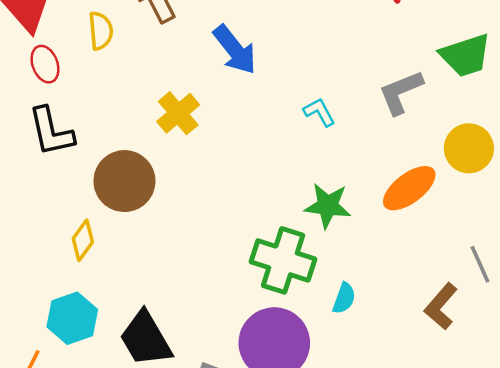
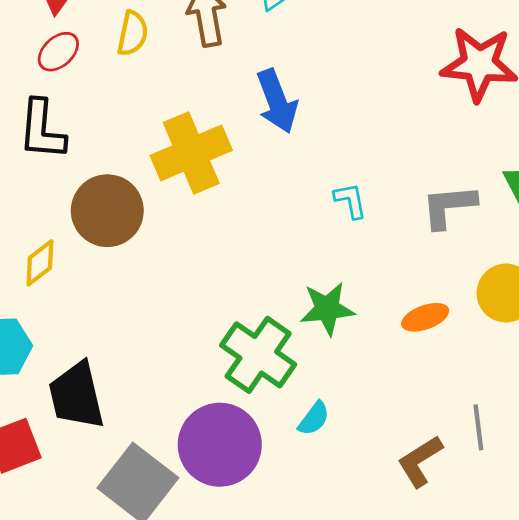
red ellipse: (45, 64) -> (58, 52), turned 51
yellow cross: (178, 113) -> (191, 153), size x1.5
orange ellipse: (409, 188) -> (425, 317), size x0.7
green star: (328, 206) -> (327, 309), turned -30

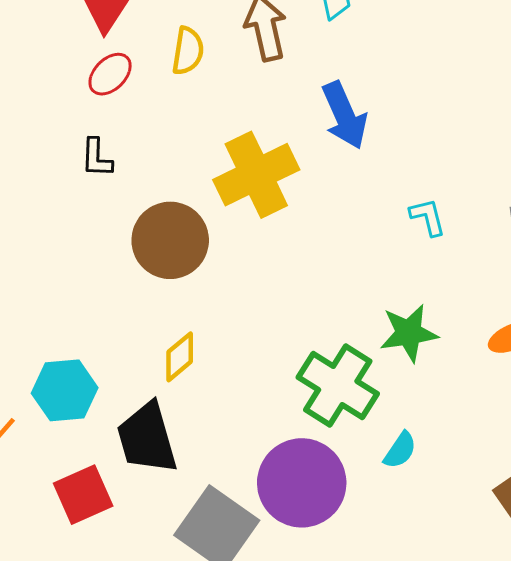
black L-shape: (42, 130) -> (97, 158), size x0.6
yellow diamond: (40, 263) -> (180, 357), moved

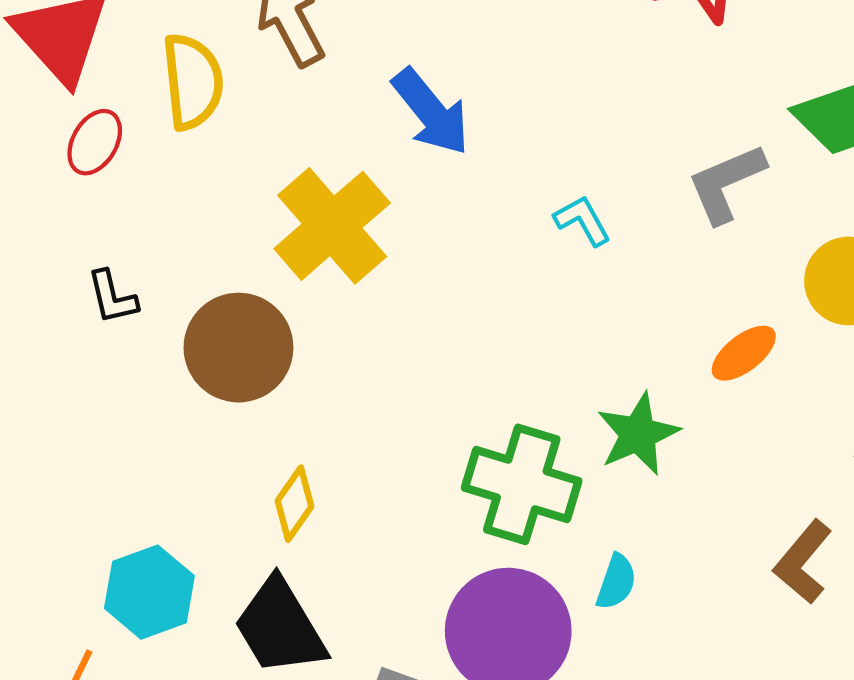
yellow semicircle: (188, 51) -> (193, 82), size x1.4
black L-shape: (97, 158) -> (112, 297), moved
green star: (409, 333) -> (638, 434), moved
cyan semicircle: (400, 450) -> (616, 582), moved

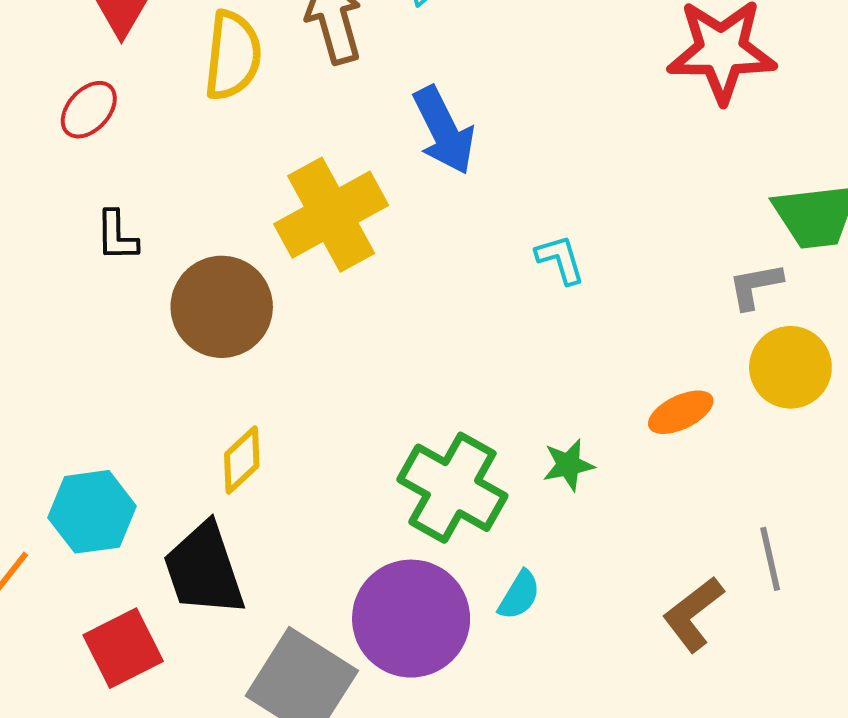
red ellipse: (95, 142) -> (89, 110), moved
gray L-shape: (726, 183) -> (755, 286), moved, size x0.7
green star: (638, 434) -> (568, 465), size x0.7

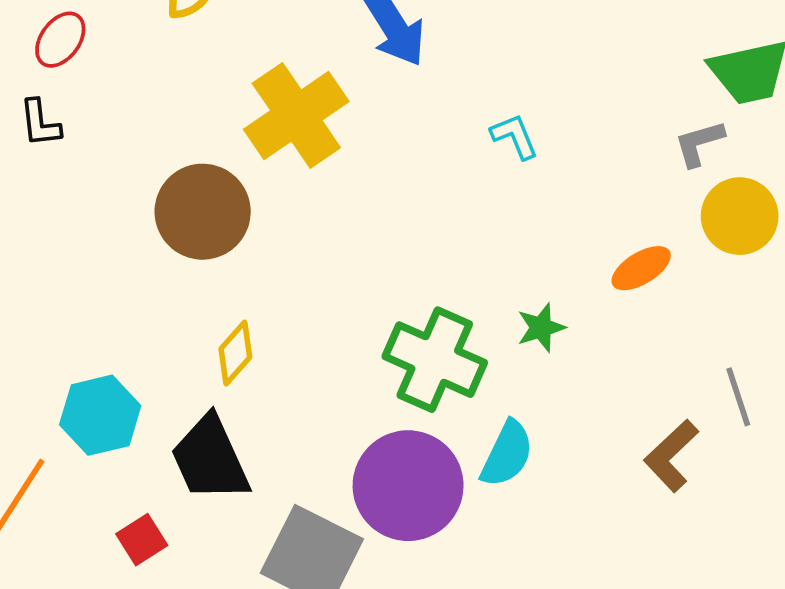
black L-shape: (117, 236) -> (40, 123), moved
cyan semicircle: (519, 595) -> (507, 454), size x1.4
red square: (123, 648) -> (142, 540), size x0.7

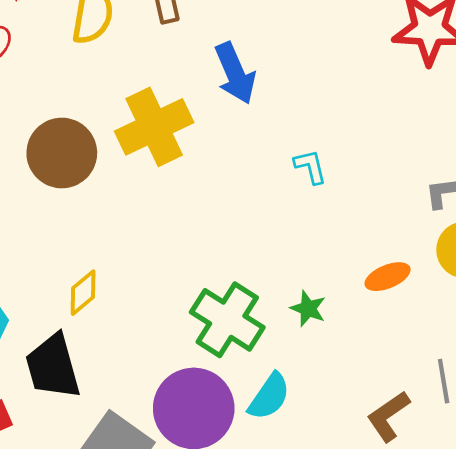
brown circle: (203, 212) -> (62, 153), moved
green star: (541, 328) -> (308, 309), turned 30

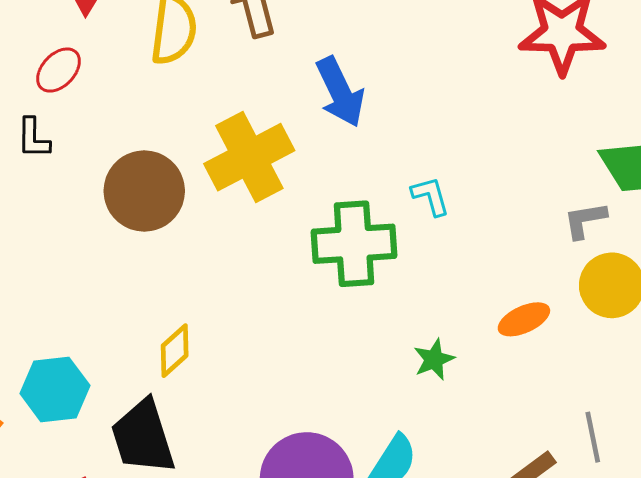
green star: (308, 309) -> (434, 359), turned 30
green cross: (227, 320) -> (354, 244), moved, turned -34

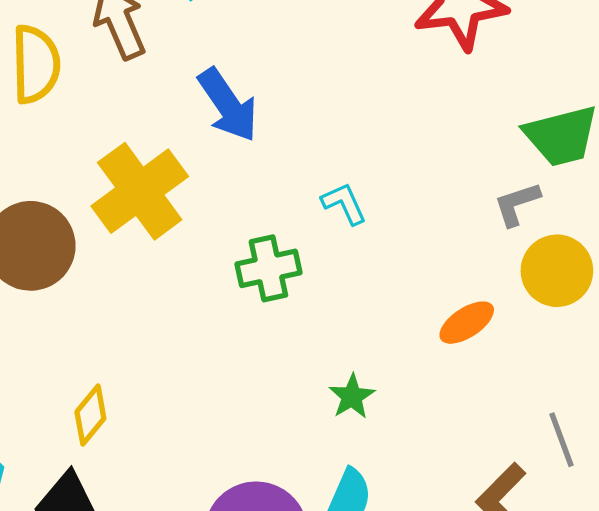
green cross: (354, 244) -> (268, 268), size x0.7
green star: (434, 359) -> (352, 397), moved

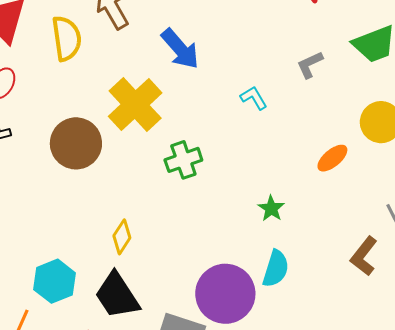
gray L-shape: (517, 204) -> (310, 65), moved
green cross: (268, 268) -> (183, 160), moved

